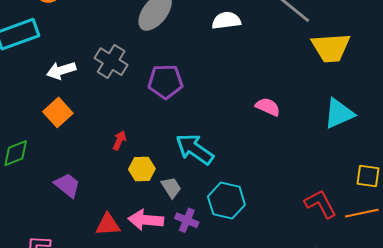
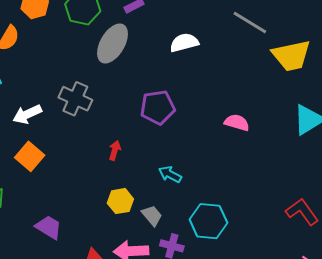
purple pentagon: (165, 82) -> (158, 107), moved
red arrow: (119, 140) -> (115, 150), moved
cyan arrow: (195, 149) -> (170, 174), size x0.6

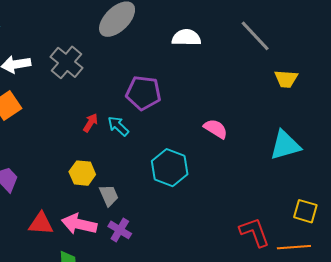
yellow trapezoid: (291, 56) -> (286, 79), size x0.6
cyan arrow: (170, 174) -> (118, 126), moved
cyan hexagon: (208, 221) -> (170, 168), moved

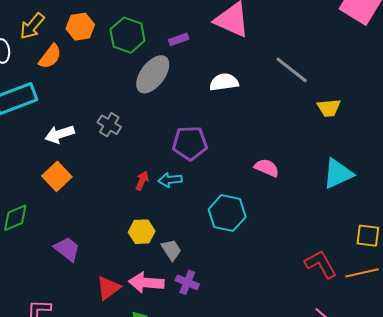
gray cross: (67, 62) -> (109, 125), size x0.7
cyan arrow: (118, 126) -> (170, 180), turned -40
red triangle: (41, 223) -> (108, 288), turned -32

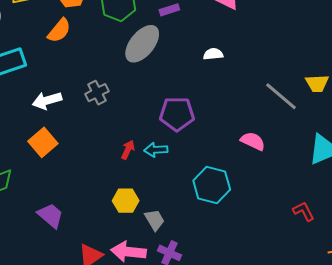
orange semicircle: (50, 57) -> (59, 30), moved
gray line: (292, 70) -> (281, 96), moved
white semicircle: (224, 82) -> (213, 54), size x0.7
gray cross: (109, 125) -> (97, 93), turned 30
red L-shape: (321, 264) -> (304, 211), moved, size x0.7

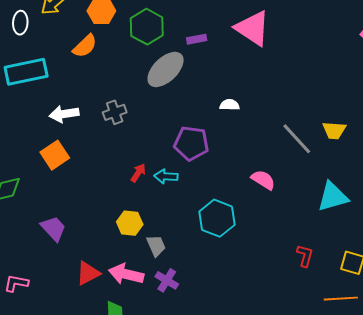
white semicircle: (213, 54) -> (230, 105), moved
red L-shape: (304, 211) -> (305, 256), turned 35

